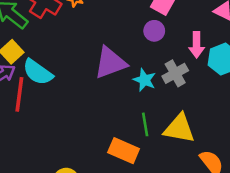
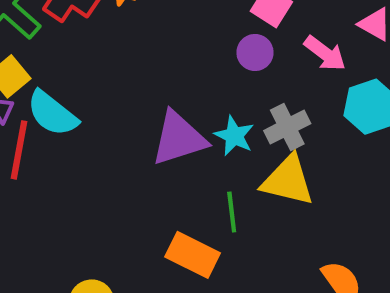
pink arrow: (197, 45) -> (325, 53), moved, turned -55
purple triangle: (110, 63) -> (179, 138), moved
yellow triangle: (179, 128) -> (288, 180), moved

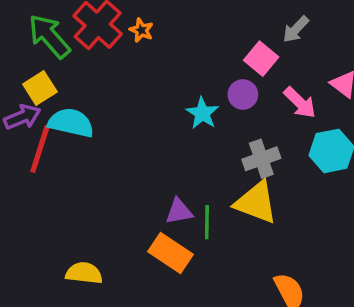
cyan semicircle: (52, 113) -> (71, 123), turned 147
cyan star: (234, 136) -> (202, 113), moved
purple triangle: (179, 138) -> (179, 211), moved, size x0.6

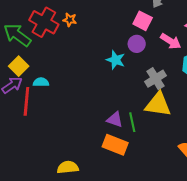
cyan semicircle: (71, 123) -> (41, 82), size x0.6
purple triangle: (179, 211) -> (115, 120), turned 42

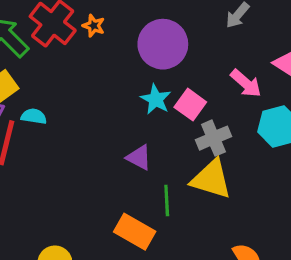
pink square: (143, 21) -> (190, 105), moved
purple circle: (137, 44) -> (163, 44), moved, size x1.8
purple triangle: (115, 120) -> (139, 157), moved

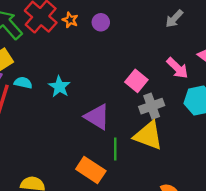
purple circle: (163, 44) -> (101, 22), moved, size x0.5
cyan star: (156, 99) -> (59, 87), moved
purple triangle: (139, 157) -> (97, 117), size x1.4

